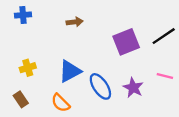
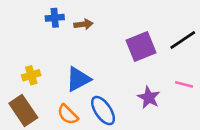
blue cross: (23, 15) -> (55, 18), moved
blue ellipse: (100, 86) -> (103, 111), moved
brown rectangle: (21, 99) -> (23, 111), size x1.6

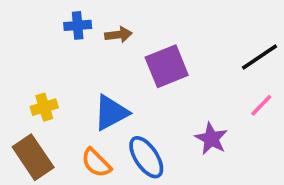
purple square: (141, 47) -> (167, 66), moved
pink line: (184, 84) -> (261, 105), moved, turned -60

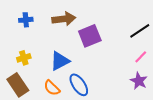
blue cross: (78, 25) -> (26, 20), moved
brown arrow: (118, 35) -> (64, 19), size x1.6
purple star: (211, 139) -> (139, 81), moved

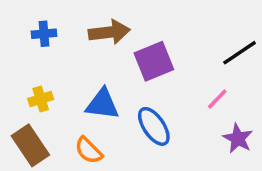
pink line: (141, 57) -> (217, 99), moved
blue triangle: (60, 61) -> (102, 104), turned 35
blue ellipse: (79, 85) -> (154, 126), moved

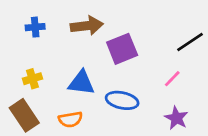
blue ellipse: (154, 126) -> (122, 100), turned -44
purple star: (238, 138) -> (176, 118), moved
orange semicircle: (89, 150) -> (70, 119), turned -55

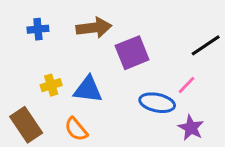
yellow cross: (32, 79) -> (51, 85), moved
blue ellipse: (122, 100) -> (157, 103), moved
orange semicircle: (70, 119) -> (76, 129), turned 60

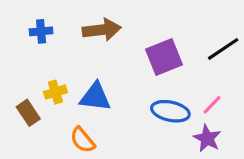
purple square: (132, 53) -> (164, 57), moved
pink line: (187, 85) -> (212, 105), moved
brown rectangle: (26, 125) -> (28, 113), moved, size x0.7

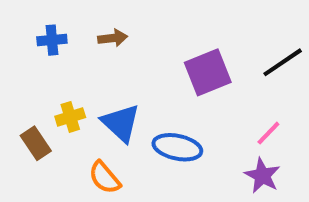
brown arrow: (102, 30) -> (113, 38), moved, size x0.6
blue triangle: (95, 97) -> (121, 123), turned 36
blue ellipse: (170, 111) -> (177, 147), moved

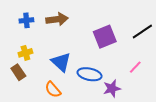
brown arrow: (113, 38) -> (57, 19), size x1.5
yellow cross: (70, 117) -> (25, 53), moved
purple star: (262, 176) -> (112, 88), moved, turned 30

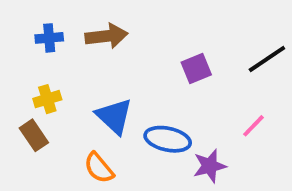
purple square: (105, 37) -> (196, 68), size x0.7

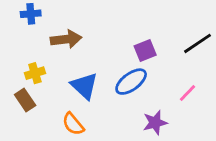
brown arrow: (106, 36) -> (66, 39), moved
blue cross: (49, 38) -> (31, 14), moved
blue ellipse: (168, 139) -> (131, 82), moved, turned -48

